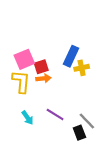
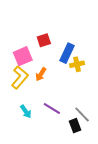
red square: (41, 67) -> (44, 40), moved
orange arrow: (43, 78) -> (41, 74), turned 128
yellow L-shape: (21, 82) -> (20, 77), turned 35

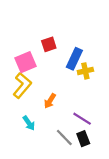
orange arrow: (41, 74) -> (50, 101), moved
purple line: (52, 108) -> (82, 119), moved
gray line: (82, 115) -> (64, 138), moved

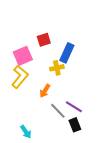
yellow cross: (85, 71) -> (57, 68), moved
cyan arrow: (29, 123) -> (26, 132), moved
gray line: (64, 138) -> (58, 111), moved

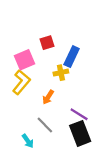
gray line: (58, 111) -> (45, 125), moved
black rectangle: (75, 125) -> (80, 133), size x1.6

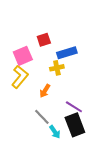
blue rectangle: (72, 57) -> (67, 53), turned 48
cyan arrow: (28, 141) -> (55, 132), moved

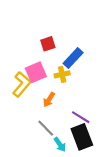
blue rectangle: (67, 53) -> (73, 58), turned -30
pink square: (23, 56) -> (36, 72), moved

